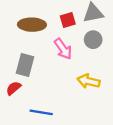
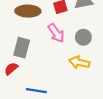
gray circle: (93, 40) -> (83, 37), moved

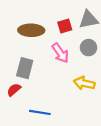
gray circle: (83, 37) -> (89, 48), moved

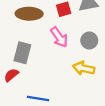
gray circle: (89, 48) -> (89, 40), moved

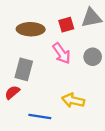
yellow arrow: (84, 68) -> (73, 100), moved

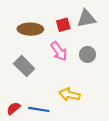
gray rectangle: (24, 69) -> (24, 66), turned -60
red semicircle: (12, 92) -> (13, 108), moved

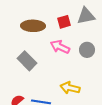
pink arrow: (59, 51) -> (60, 47), turned 150

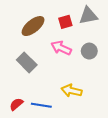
brown ellipse: (33, 26) -> (33, 26), turned -40

